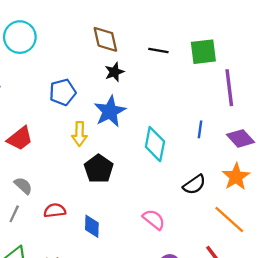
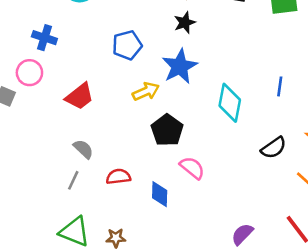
yellow arrow: (80, 134) -> (146, 91), turned -115
pink semicircle: (154, 219) -> (192, 168), moved

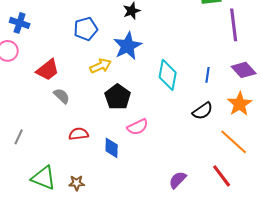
blue line: (280, 86) -> (208, 75), moved
gray semicircle: (83, 149) -> (62, 96), moved
pink semicircle: (192, 168) -> (138, 127), turned 115
gray line: (73, 180) -> (19, 137), moved

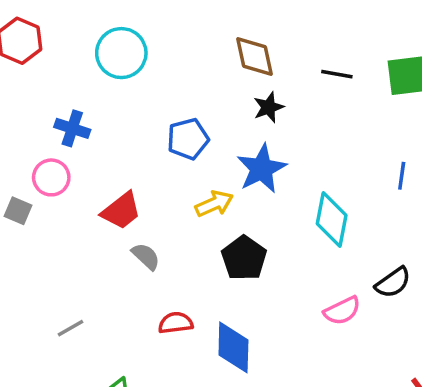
blue line: (208, 75) -> (402, 176), moved
pink semicircle: (138, 127) -> (342, 311), moved
gray line: (19, 137) -> (71, 328), turned 35
blue diamond: (112, 148) -> (233, 347), size x1.4

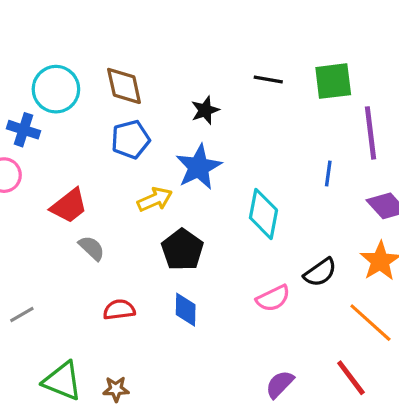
cyan circle: (121, 53) -> (56, 89), moved
brown diamond: (255, 57) -> (124, 86), moved
blue diamond: (233, 347) -> (186, 310), moved, size x0.7

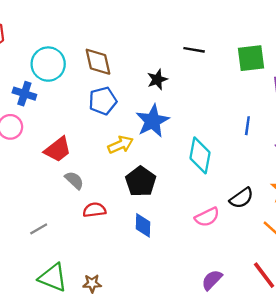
black line: (268, 79) -> (194, 50), moved
red semicircle: (119, 310) -> (94, 210), moved
gray line: (22, 315) -> (39, 229), moved

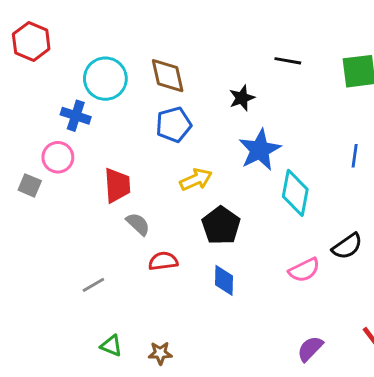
blue star: (153, 121) -> (260, 150), moved
red trapezoid: (58, 149) -> (117, 185), turned -56
green triangle: (53, 278) -> (111, 346), size x0.6

